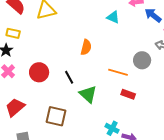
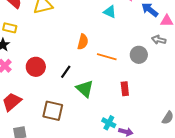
orange line: (118, 72) -> (107, 57), moved
black line: (69, 77) -> (66, 72), turned 64
red rectangle: (128, 94) -> (125, 89), turned 64

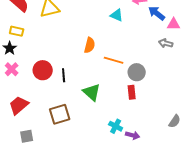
gray circle: (139, 55) -> (137, 72), moved
black line: (66, 72) -> (64, 75), moved, turned -40
brown square: (53, 111) -> (60, 114), turned -30

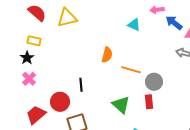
red circle: (43, 70) -> (60, 102), moved
green triangle: (92, 92) -> (121, 105), moved

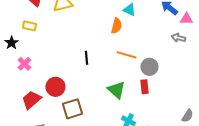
orange semicircle: (107, 55) -> (116, 26), moved
black star: (27, 58) -> (11, 43), moved
black line: (81, 85) -> (86, 58), moved

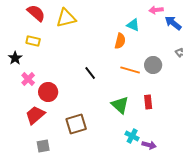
black line: (86, 58) -> (90, 73), turned -32
gray circle: (149, 67) -> (153, 65), moved
red circle: (55, 87) -> (48, 92), moved

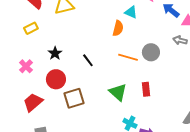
yellow rectangle: (33, 41) -> (31, 28), turned -40
black star: (15, 58) -> (55, 53), moved
red circle: (48, 92) -> (56, 79), moved
brown square: (76, 124) -> (74, 98), moved

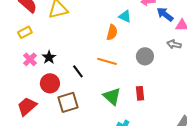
orange line: (128, 57) -> (107, 61), moved
black line: (88, 60) -> (78, 71), moved
pink cross: (26, 66) -> (30, 59), moved

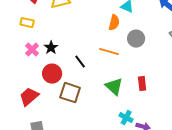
yellow rectangle: (25, 32) -> (27, 23), turned 40
gray circle: (145, 56) -> (136, 39), moved
brown square: (68, 102) -> (70, 93), turned 35

